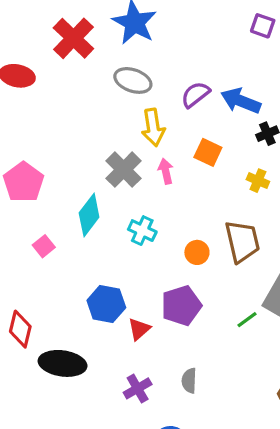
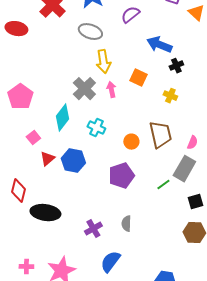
purple semicircle: (195, 95) -> (130, 15), moved
blue hexagon: (106, 304) -> (73, 161), moved
red triangle: (139, 329) -> (47, 159), moved

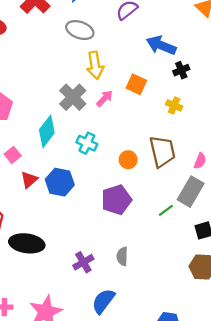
pink arrow: (111, 90) -> (105, 98), turned 56

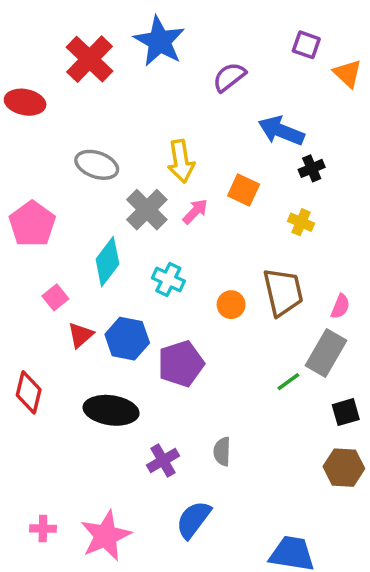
gray ellipse: (80, 30) -> (97, 165), moved
purple pentagon: (116, 200) -> (181, 364), moved
black ellipse: (27, 243) -> (111, 410), moved

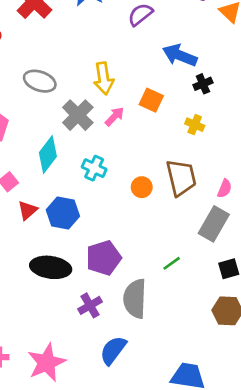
purple pentagon: (181, 364) -> (104, 258), moved
green line: (288, 382) -> (172, 263), moved
gray semicircle: (222, 451) -> (135, 299), size x1.8

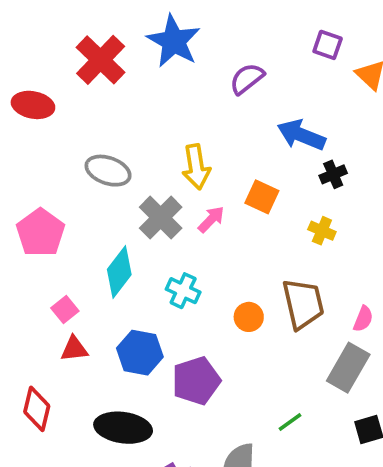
red triangle: (28, 210) -> (74, 349), moved, turned 35
purple pentagon: (104, 258) -> (196, 381), moved

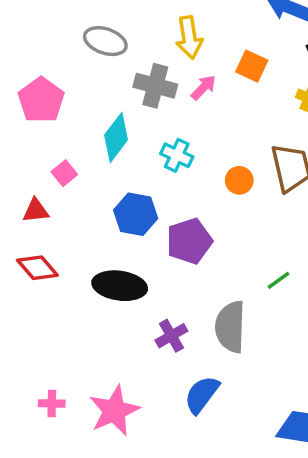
gray cross: (161, 218) -> (155, 86), turned -30
red triangle: (74, 349) -> (36, 211), moved
red diamond: (37, 409) -> (37, 268), turned -54

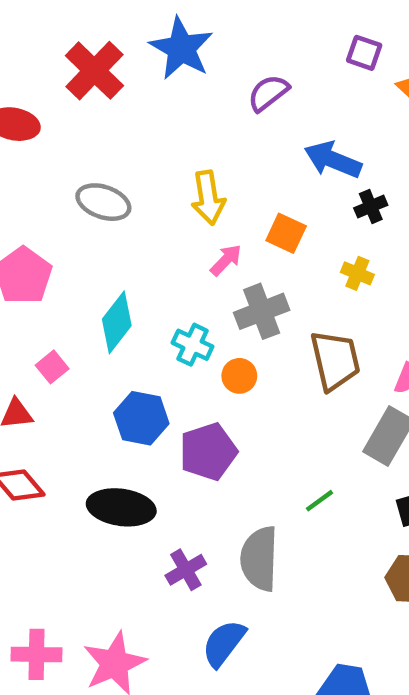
gray cross: (155, 86) -> (262, 311), moved, turned -36
orange circle: (239, 180) -> (239, 376), moved
pink cross: (52, 403) -> (37, 654), size x1.5

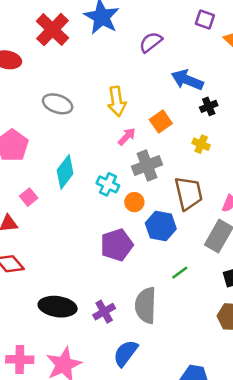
orange square: (286, 233) -> (161, 121), turned 30
blue hexagon: (141, 418) -> (161, 226), moved
black ellipse: (121, 507) -> (58, 307), moved

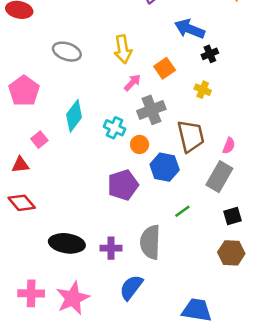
purple cross: (104, 312) -> (111, 248), turned 30

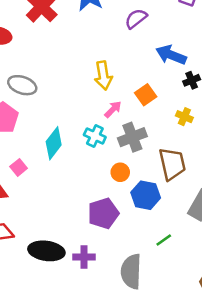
gray ellipse: (67, 52) -> (22, 85), moved
cyan cross: (115, 128) -> (95, 136), moved
black ellipse: (67, 243) -> (46, 251), moved
purple cross: (111, 248) -> (84, 257), moved

